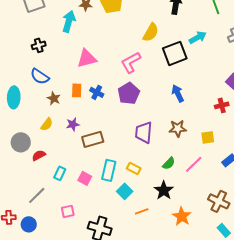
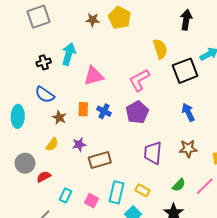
cyan arrow: (69, 21) -> (69, 54), moved
yellow semicircle: (151, 32) -> (160, 49), turned -48

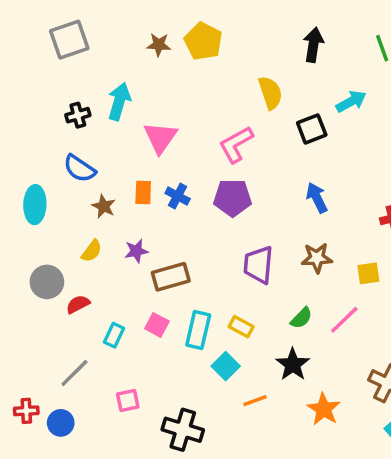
black square: (185, 71) -> (312, 129), size x0.7
pink triangle: (94, 76) -> (160, 138), turned -40
purple pentagon: (137, 112) -> (233, 198), turned 30
pink square: (92, 201) -> (157, 325), moved

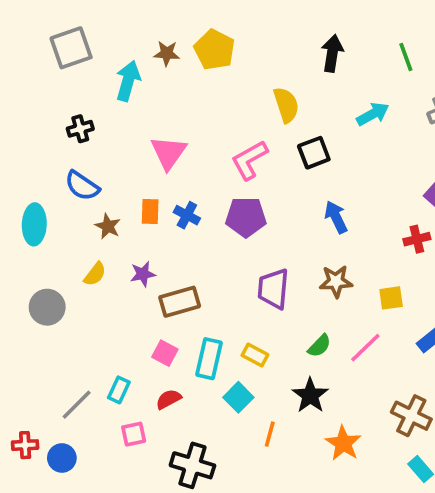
cyan arrow: (119, 101) -> (128, 81), moved
black square: (312, 129) -> (314, 153), moved
red semicircle: (78, 304) -> (169, 399), moved
cyan rectangle: (114, 335) -> (119, 390), moved
orange line: (255, 401) -> (270, 434), turned -55

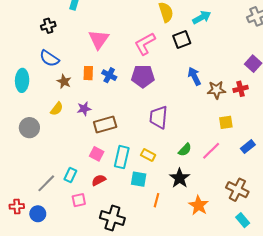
cyan arrow: (373, 114) -> (202, 17), moved
brown star: (336, 281) -> (216, 90), moved
cyan square: (238, 397) -> (139, 179), turned -35

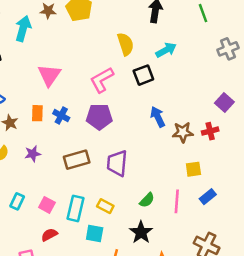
brown rectangle: (105, 125) -> (77, 160), moved
blue rectangle: (248, 147) -> (208, 197), moved
pink line: (211, 151) -> (177, 201), turned -42
cyan rectangle: (70, 175) -> (17, 201), moved

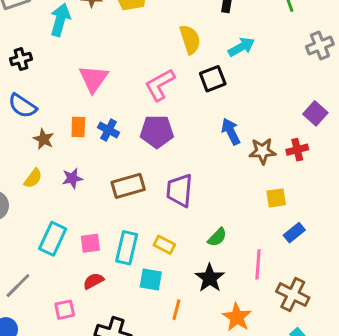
cyan rectangle: (17, 201) -> (53, 239), size x1.5
pink line: (177, 201) -> (258, 264), moved
pink square: (47, 205) -> (90, 243), turned -35

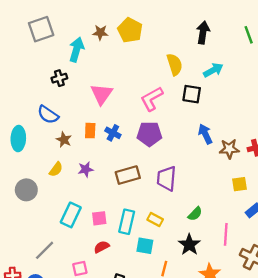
black cross: (21, 59) -> (59, 78), moved
black square: (213, 79) -> (192, 94), turned 30

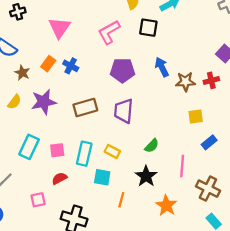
orange rectangle: (90, 131) -> (48, 64), turned 35
purple pentagon: (149, 134) -> (122, 70), moved
purple star: (86, 169) -> (44, 102), size x1.6

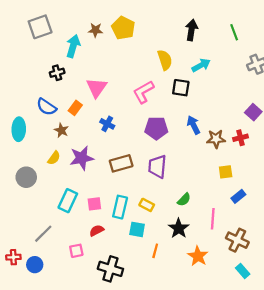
orange rectangle: (48, 64) -> (75, 108), moved

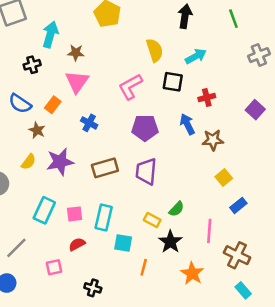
brown star: (96, 30) -> (76, 53), moved
red cross: (241, 138) -> (207, 97), moved
yellow square: (226, 172) -> (224, 178), turned -32
yellow rectangle: (147, 205) -> (152, 220), moved
black cross: (110, 269) -> (93, 288), size x0.6

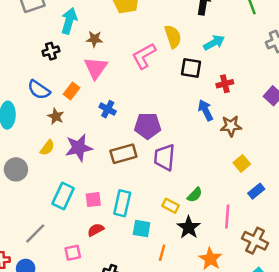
pink L-shape: (130, 87) -> (144, 56), moved
purple pentagon: (145, 128) -> (148, 126), moved

